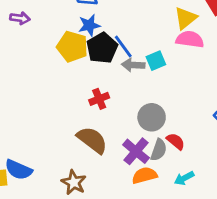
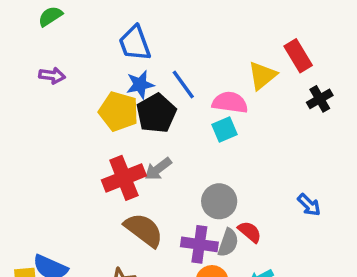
pink semicircle: (190, 39) -> (230, 102), moved
blue line: (123, 47) -> (183, 85), moved
gray arrow: (133, 65) -> (158, 169), moved, turned -40
red cross: (99, 99) -> (124, 178), moved, size x1.6
purple cross: (136, 151) -> (199, 244), turned -32

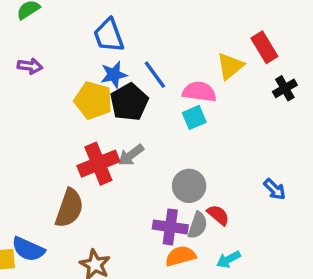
brown semicircle: (144, 230) -> (69, 208), moved, turned 72

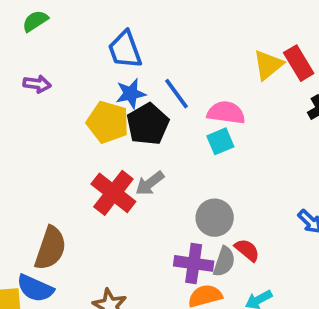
yellow triangle: (230, 66) -> (268, 65), moved
red cross: (98, 164) -> (113, 193), turned -30
brown semicircle: (69, 208) -> (50, 248), moved

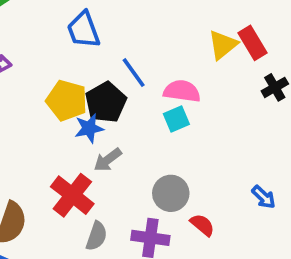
blue star: (131, 94) -> (89, 128), moved
red cross: (113, 193) -> (72, 195), moved
gray semicircle: (224, 262) -> (96, 236), moved

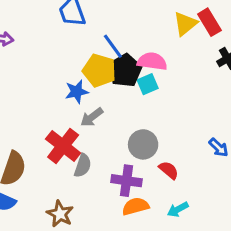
yellow pentagon: (67, 100) -> (99, 70), moved
black pentagon: (106, 102) -> (125, 70), moved
gray semicircle: (96, 236) -> (83, 166), moved

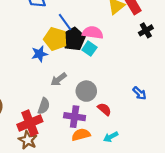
cyan square: (148, 84) -> (89, 49), turned -32
gray arrow: (92, 117) -> (59, 79), moved
red cross: (63, 146) -> (30, 123), moved, turned 30

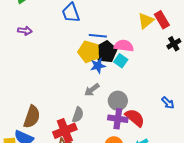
blue line: (65, 22) -> (98, 36), turned -48
blue star: (39, 54) -> (98, 66), moved
red semicircle: (104, 109) -> (135, 118), size x1.5
purple cross: (75, 117) -> (118, 119), moved

